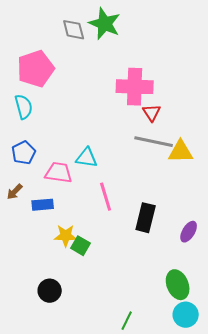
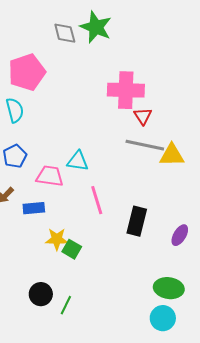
green ellipse: (178, 285) -> (169, 288), turned -60
cyan circle: (186, 315) -> (163, 318), moved
green line: (127, 321) -> (66, 305), moved

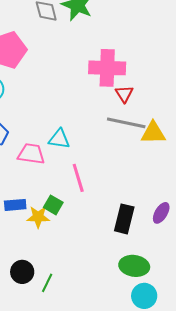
blue rectangle: (34, 208) -> (15, 205), moved
black rectangle: (137, 221) -> (124, 219), moved
green square: (72, 249) -> (53, 205), moved
green ellipse: (169, 288) -> (134, 266), moved

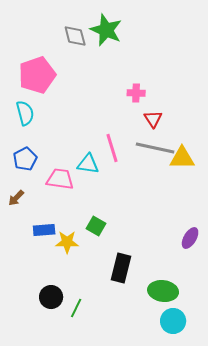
pink cross: (107, 68) -> (136, 93), size x0.5
pink line: (78, 178) -> (112, 148), moved
green square: (53, 205) -> (96, 226), moved
black rectangle: (124, 219) -> (121, 268), moved

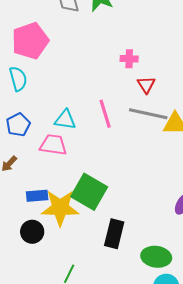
cyan triangle: (88, 164) -> (65, 120), moved
green square: (96, 226) -> (89, 192), size x1.8
yellow star: (67, 242) -> (60, 208), size x1.6
black circle: (51, 297) -> (32, 232), moved

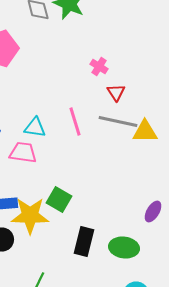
pink cross: (129, 59) -> (99, 66), turned 30
green square: (89, 192) -> (59, 200), size x0.7
green ellipse: (156, 257) -> (124, 248), moved

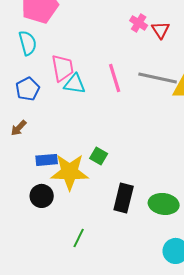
red triangle: (116, 92) -> (161, 30), moved
pink trapezoid: (23, 152) -> (63, 68), moved, turned 72
green square: (59, 200) -> (99, 156), size x0.7

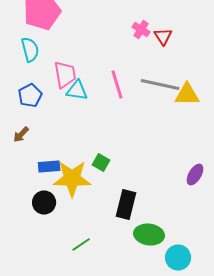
green ellipse: (164, 204) -> (149, 234), moved
green line: (79, 238) -> (81, 244), turned 30

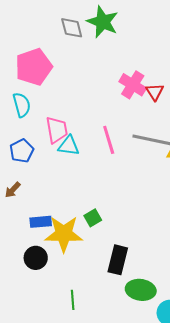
pink cross: (141, 30) -> (133, 85), size x1.5
green square: (101, 162) -> (93, 218), turned 30
green line: (81, 244) -> (73, 300), turned -60

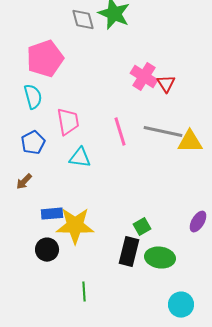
cyan triangle: (69, 146) -> (80, 158), moved
green square: (93, 218) -> (142, 227), moved
green ellipse: (141, 290) -> (160, 258), moved

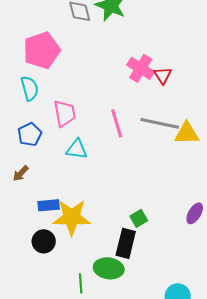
green ellipse: (160, 258) -> (109, 268), moved

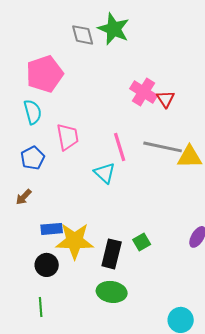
cyan triangle: (77, 149) -> (105, 173), moved, turned 35
black rectangle: (126, 243) -> (112, 254), moved
green line: (81, 283) -> (41, 307), moved

